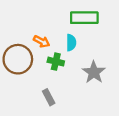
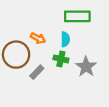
green cross: (56, 62) -> (61, 59), moved
gray rectangle: (49, 97) -> (37, 72), moved, turned 72

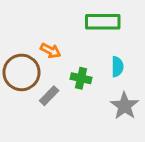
cyan semicircle: (65, 39) -> (117, 67), moved
gray star: (86, 67) -> (125, 106), moved

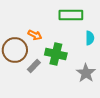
cyan semicircle: (117, 67) -> (90, 38), moved
green cross: (81, 78) -> (56, 54), size x1.5

